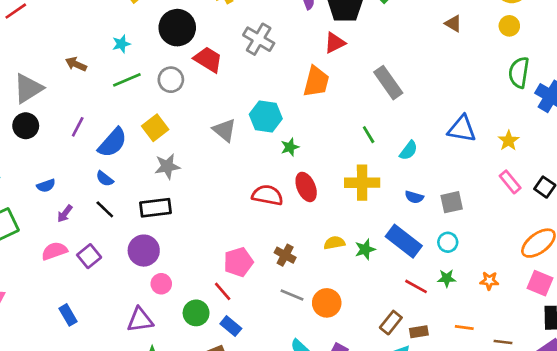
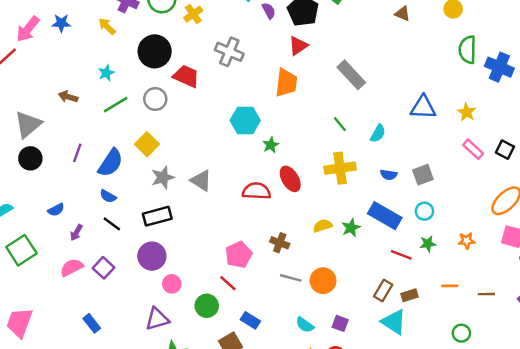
gray triangle: (224, 130) -> (201, 181), moved
blue rectangle: (231, 326) -> (250, 320), moved

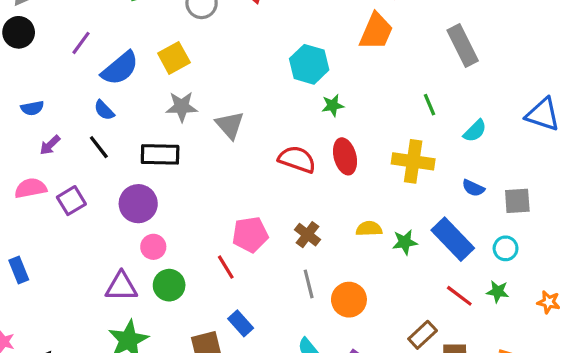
gray line: (291, 278) -> (309, 284), turned 45
green circle: (207, 306) -> (169, 285), moved
blue rectangle: (92, 323) -> (19, 270), moved

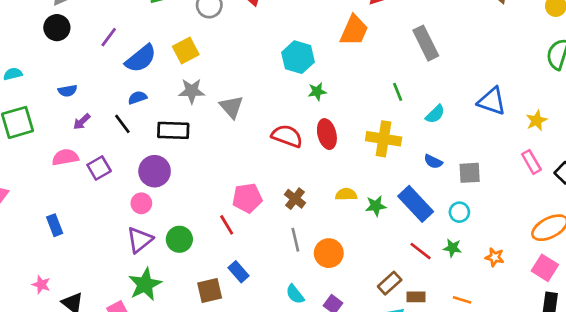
blue semicircle: (104, 110) -> (137, 98), moved, turned 114
pink circle: (153, 247) -> (141, 203), moved
purple triangle: (121, 286) -> (140, 240), turned -40

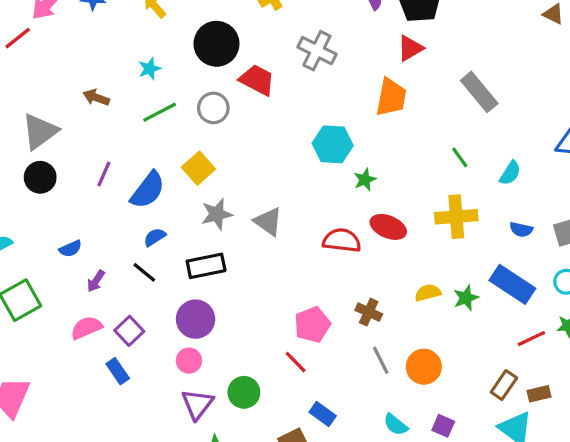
red ellipse: (327, 134) -> (388, 227), turned -40
blue rectangle: (55, 225) -> (118, 371), moved
red line: (421, 251) -> (531, 339), turned -50

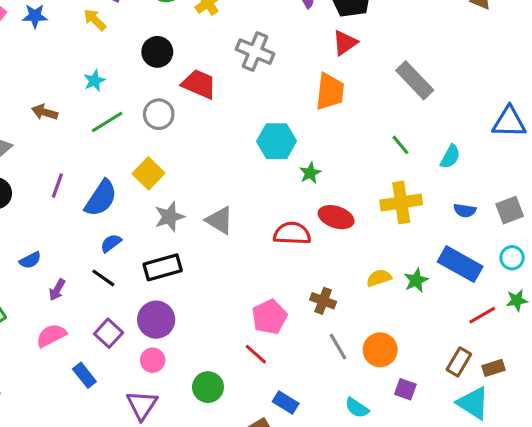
black circle: (216, 44) -> (157, 52), size x0.7
purple square: (129, 331) -> (109, 333), moved
purple triangle: (197, 404) -> (142, 405), moved
purple square: (443, 426) -> (405, 389), moved

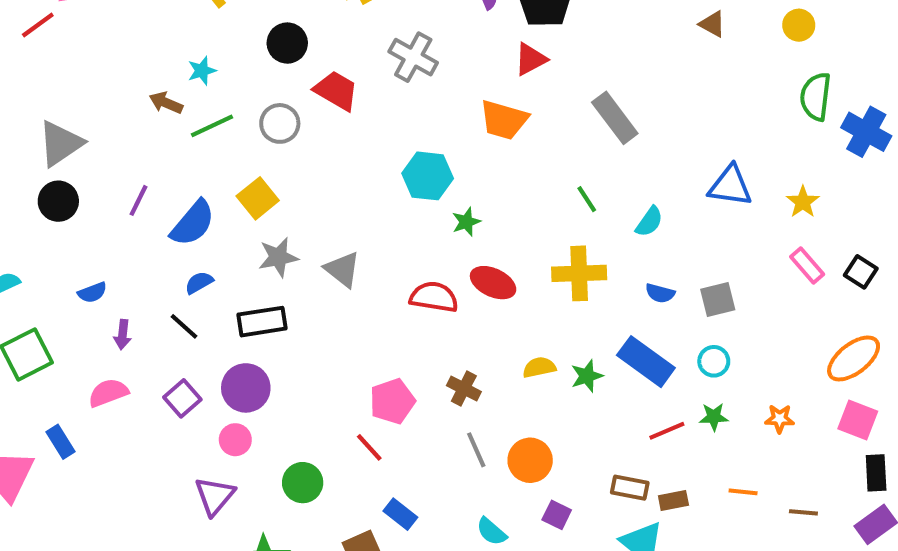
orange trapezoid: (330, 91) -> (504, 120), turned 93
brown arrow: (45, 112) -> (166, 103), moved
purple arrow: (57, 290) -> (123, 335), turned -30
brown rectangle: (459, 362) -> (630, 488), turned 64
blue rectangle: (84, 375) -> (61, 442), moved

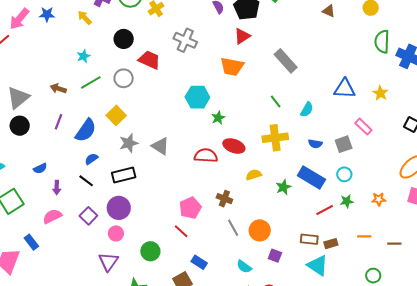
brown arrow: (166, 103) -> (58, 89), moved
pink rectangle: (807, 265) -> (363, 127), moved
yellow semicircle: (539, 367) -> (254, 175), moved

